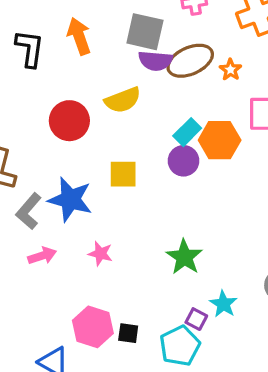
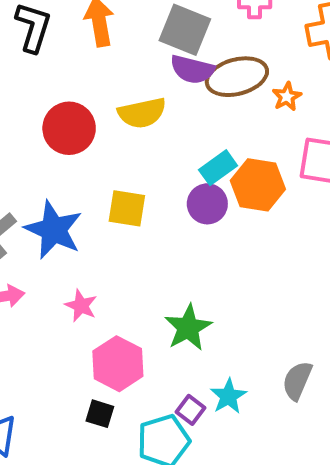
pink hexagon: (93, 327) -> (118, 364), moved

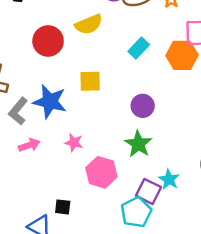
orange hexagon: (258, 185) -> (182, 55), moved
purple circle: (207, 204) -> (143, 106), moved
purple square: (190, 410) -> (148, 191), size x1.5
black square: (100, 414) -> (63, 207), moved

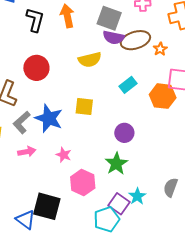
red circle: (48, 41) -> (36, 68), moved
black square: (63, 207) -> (47, 206), size x2.0

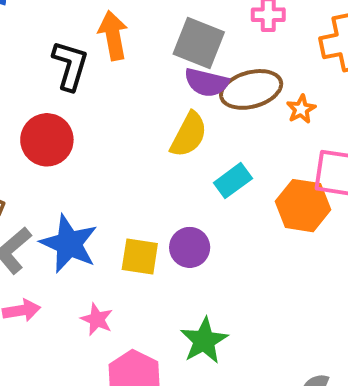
black L-shape: (35, 20) -> (70, 65), moved
yellow semicircle: (90, 60) -> (189, 135), moved, turned -50
yellow square: (84, 106) -> (140, 257), moved
purple circle: (124, 133) -> (190, 247), moved

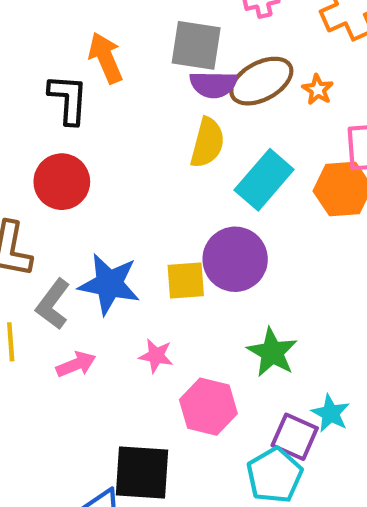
cyan rectangle: (233, 181) -> (264, 180), size x1.5
purple circle: (190, 247) -> (235, 259), size x1.5

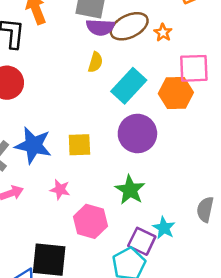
yellow semicircle: (207, 143) -> (95, 62), size x0.7
purple circle: (235, 259) -> (137, 133), moved

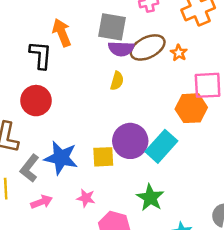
cyan rectangle: (129, 86) -> (161, 146), moved
purple circle: (137, 133) -> (130, 141), moved

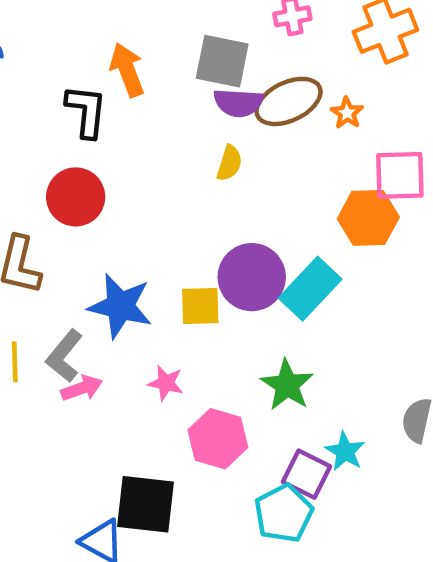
gray L-shape: (30, 168) -> (64, 356), moved

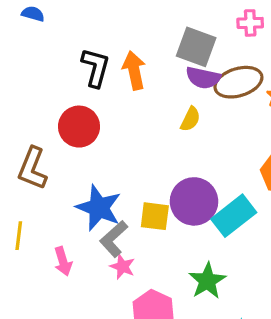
orange arrow: (127, 70) -> (134, 70), moved
gray L-shape: (64, 356) -> (114, 239), moved
pink arrow: (82, 388) -> (63, 261), turned 84

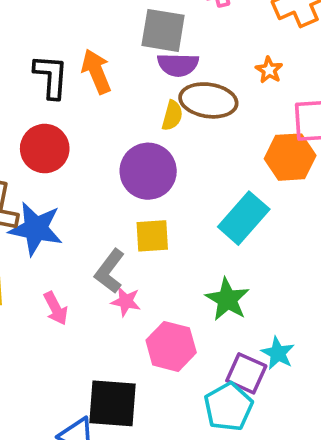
brown ellipse: (238, 82) -> (208, 100), moved, turned 36
purple circle: (194, 201) -> (148, 171), moved
blue star: (99, 208) -> (36, 229), moved

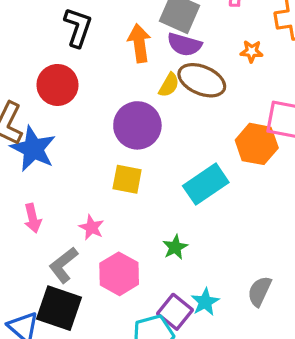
orange star: (269, 70) -> (252, 51), moved, turned 30
orange arrow: (96, 71) -> (139, 43), moved
gray L-shape: (110, 271) -> (63, 265), moved
green star: (227, 299) -> (175, 247), size x0.7

